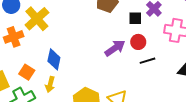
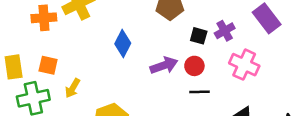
blue diamond: (54, 59) -> (123, 44), moved
orange square: (27, 72) -> (48, 65), turned -35

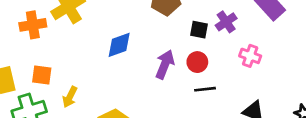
blue diamond: (123, 44) -> (119, 45), turned 48
purple arrow: (164, 65) -> (165, 64), turned -44
pink cross: (244, 65) -> (250, 56), size x0.7

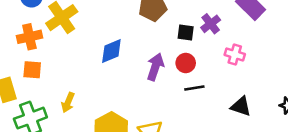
orange square: (42, 75) -> (32, 70), moved

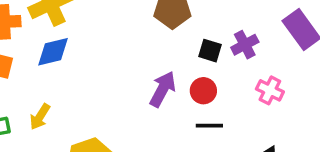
blue diamond: (111, 51) -> (53, 52), moved

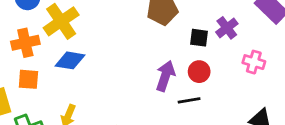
blue diamond: (53, 52) -> (70, 60), turned 32
black line: (209, 126) -> (189, 100), moved

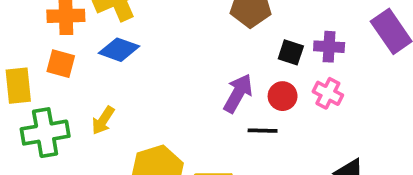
purple cross: (227, 28) -> (329, 47), turned 30
pink cross: (254, 62) -> (328, 93), moved

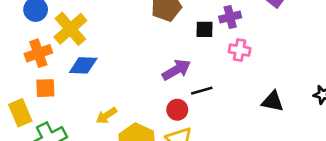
purple arrow: (238, 93) -> (176, 70), turned 48
red circle: (283, 96) -> (177, 110), moved
yellow arrow: (103, 120) -> (106, 116), moved, turned 40

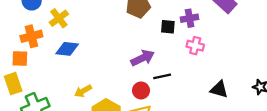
yellow cross: (70, 29) -> (59, 18), size x0.7
orange square: (45, 88) -> (20, 58), moved

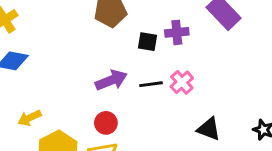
pink cross: (195, 46) -> (182, 82), moved, turned 30
black line: (162, 76) -> (151, 84), moved

